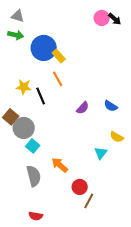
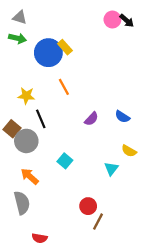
yellow rectangle: (59, 56) -> (65, 47), moved
black line: (41, 96) -> (41, 119), moved
cyan square: (33, 146) -> (65, 161), moved
orange arrow: (60, 165) -> (30, 176), moved
gray semicircle: (34, 176) -> (22, 203), moved

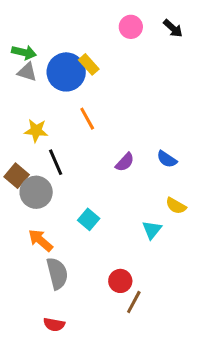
gray triangle: (20, 17) -> (27, 72), moved
pink circle: (112, 20) -> (131, 27), moved
gray semicircle: (22, 203) -> (57, 273), moved

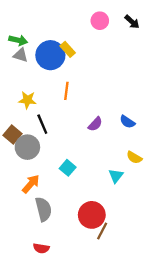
orange line: (87, 119) -> (66, 91), turned 36
orange arrow: (41, 240) -> (31, 184), turned 90
red circle: (120, 281) -> (92, 215), size x1.5

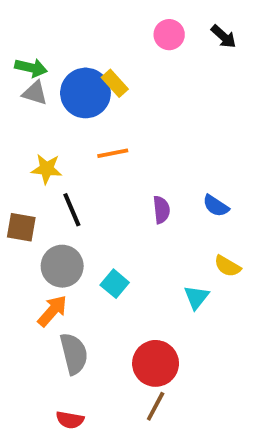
orange line: (66, 91) -> (113, 153), turned 72
purple semicircle: (95, 124) -> (161, 210), turned -49
brown square: (12, 134) -> (21, 227), turned -30
gray circle: (27, 147) -> (62, 266), moved
brown line: (102, 231) -> (156, 406), moved

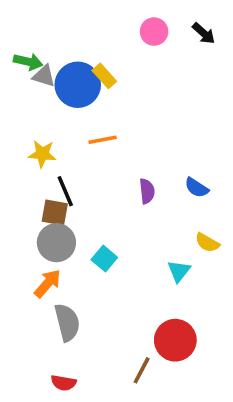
gray triangle: (35, 93) -> (44, 76), moved
brown square: (21, 227) -> (55, 212), moved
red circle: (156, 363) -> (175, 340), moved

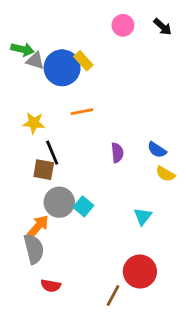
gray circle: (56, 243) -> (59, 202), moved
yellow semicircle: (207, 243) -> (165, 174), moved
gray semicircle: (67, 322) -> (34, 249), moved
red semicircle: (64, 383) -> (51, 286), moved

